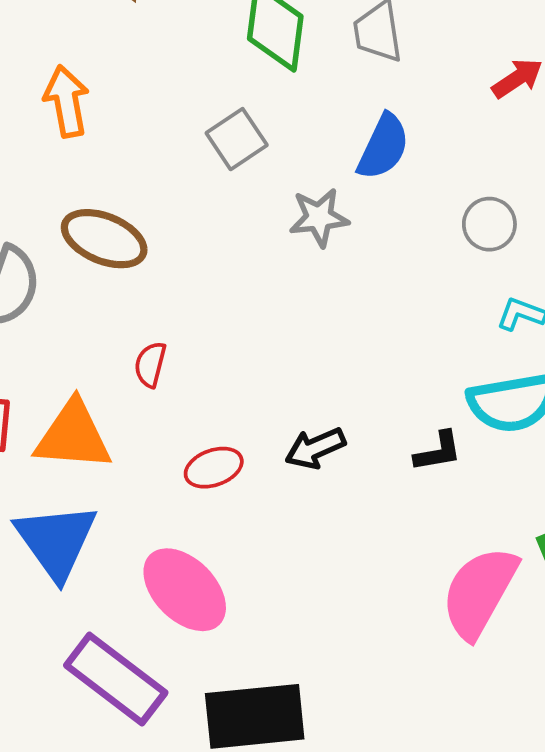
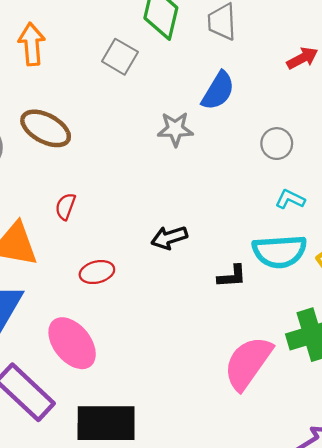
gray square: (237, 139) -> (120, 57), moved, turned -32
black arrow: (315, 448) -> (169, 238), moved

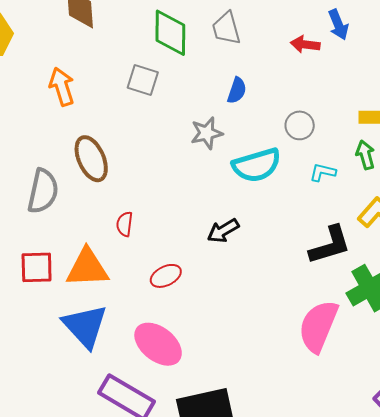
red arrow: (302, 58) -> (305, 44), turned -132
blue semicircle: (218, 91) -> (237, 90), size x0.7
brown ellipse: (46, 128) -> (91, 159), turned 51
cyan semicircle: (279, 251) -> (257, 165), moved
black L-shape: (232, 276) -> (330, 245), moved, size x1.6

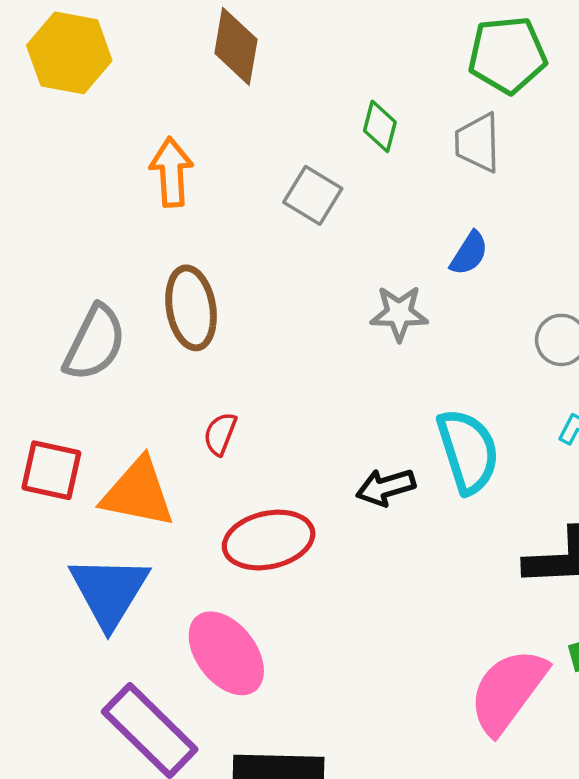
green diamond: (170, 33) -> (380, 126), size x0.6
cyan semicircle: (257, 165) -> (468, 451), moved, turned -105
red ellipse: (166, 276) -> (269, 540), size x1.6

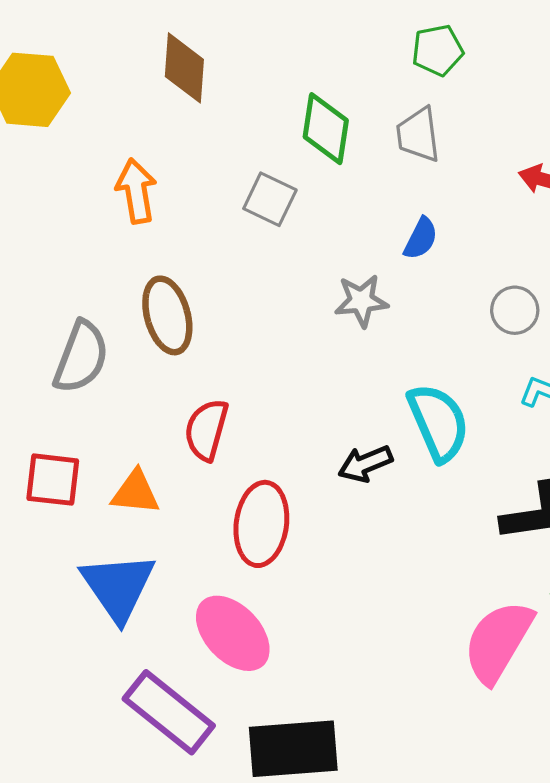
green pentagon: (507, 55) -> (438, 50), size x0.7
green diamond: (380, 126) -> (326, 129), size x1.5
red semicircle: (220, 434) -> (206, 430), size x1.5
orange triangle: (138, 493) -> (135, 492), size x0.7
red ellipse: (269, 540) -> (261, 524), turned -64

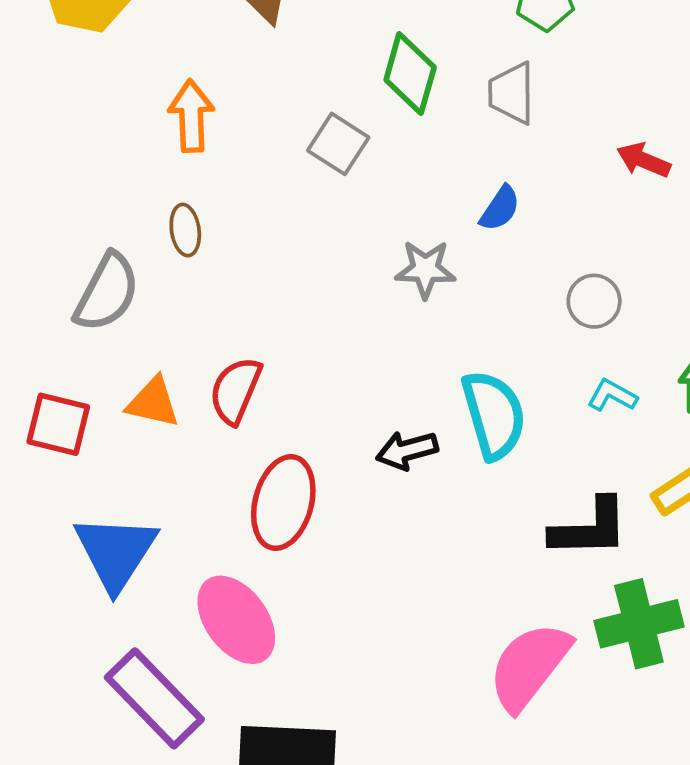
brown ellipse: (167, 315) -> (185, 230), moved, size x0.6
orange triangle: (135, 492) -> (153, 402), moved

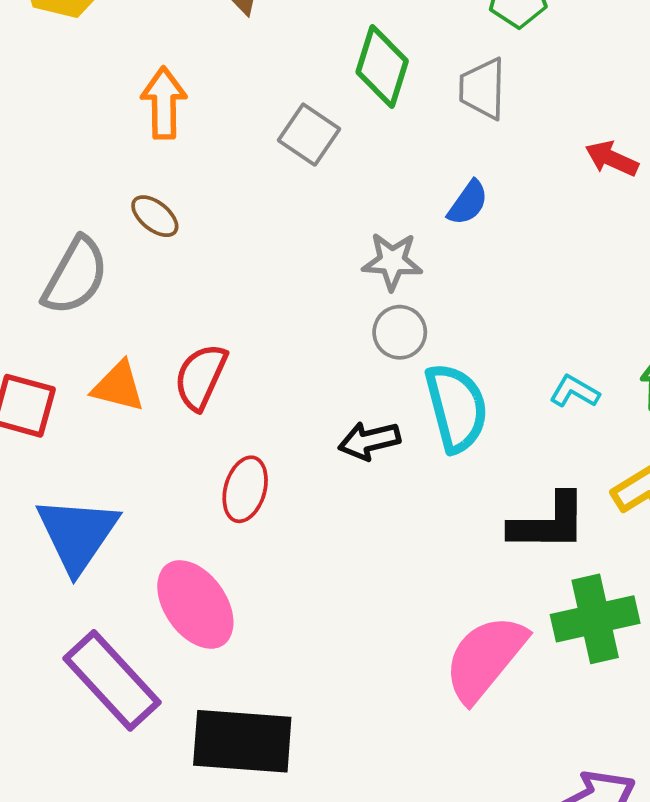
brown ellipse: (185, 230) -> (155, 216), turned -45
gray circle: (594, 301) -> (400, 332), moved
red ellipse: (283, 503) -> (245, 489), size x0.7

